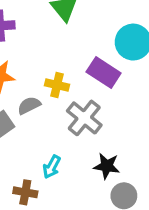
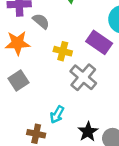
gray semicircle: (29, 105) -> (41, 21), moved, turned 66
black star: (107, 166) -> (88, 132), moved, turned 30

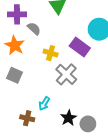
orange star: (18, 43) -> (15, 45), turned 30
gray square: (18, 81) -> (14, 75), turned -35

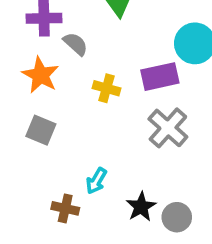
purple rectangle: (80, 47) -> (160, 77), turned -48
gray cross: (66, 74) -> (168, 128), moved

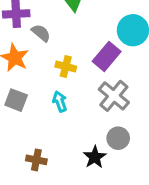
purple rectangle: (160, 77) -> (107, 56), turned -36
cyan arrow: (96, 181) -> (60, 102), moved, turned 132
gray circle: (177, 217) -> (118, 138), moved

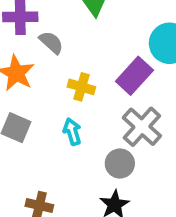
gray circle: (118, 138) -> (120, 164), moved

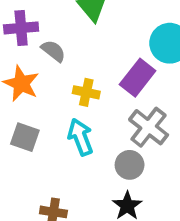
cyan arrow: (72, 132) -> (80, 137), size x1.4

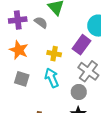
gray semicircle: (53, 51) -> (41, 22), moved

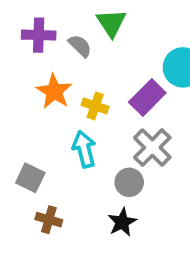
orange star: (19, 50) -> (54, 91), moved
gray square: (22, 79) -> (30, 178), moved

